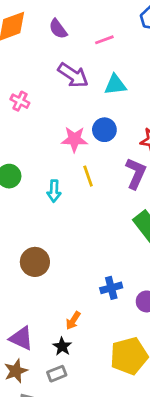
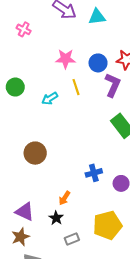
blue circle: (104, 130) -> (98, 63), moved
cyan arrow: (54, 191) -> (50, 99), turned 56
gray rectangle: (57, 374) -> (72, 239), moved

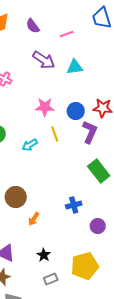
blue cross: (94, 173) -> (74, 205), moved
orange arrow: (64, 198) -> (34, 219), moved
black star: (56, 218) -> (44, 255), moved

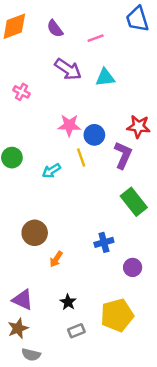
blue circle: (76, 111) -> (94, 135), moved

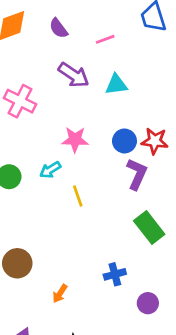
pink cross: (22, 92) -> (20, 101), size x1.6
blue circle: (94, 135) -> (124, 141), moved
yellow line: (81, 158) -> (78, 196), moved
cyan arrow: (51, 171) -> (50, 170), moved
brown circle: (35, 233) -> (17, 263), moved

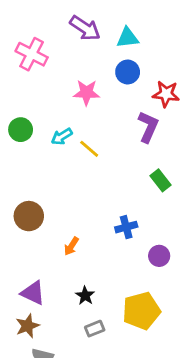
blue circle: (124, 141) -> (128, 72), moved
cyan arrow: (50, 170) -> (62, 136), moved
yellow line: (78, 196) -> (89, 149), turned -30
green rectangle: (149, 228) -> (161, 180), size x0.7

